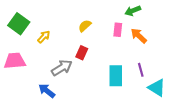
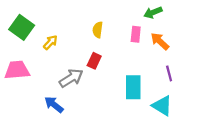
yellow semicircle: (85, 26) -> (98, 30), turned -40
purple line: (141, 70) -> (169, 73), moved
cyan triangle: (157, 88) -> (162, 106), moved

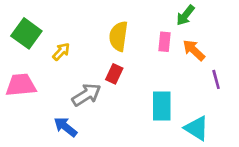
green arrow: (153, 12) -> (185, 15), turned -30
yellow semicircle: (98, 30) -> (118, 36), size x1.5
purple line: (169, 73) -> (216, 79), moved

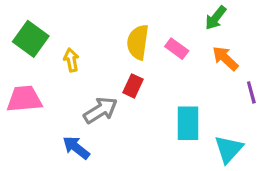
pink rectangle: (164, 42) -> (177, 49), moved, turned -60
yellow arrow: (61, 52) -> (71, 60), turned -54
cyan triangle: (197, 128) -> (229, 149), turned 40

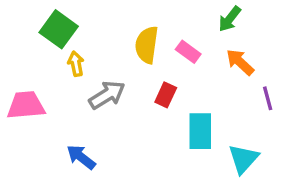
green square: (31, 39) -> (59, 29), moved
red rectangle: (133, 86) -> (166, 95), moved
gray arrow: (100, 110) -> (107, 95), moved

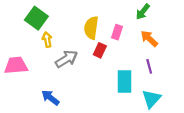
pink rectangle: (188, 52) -> (117, 32), turned 72
red rectangle: (166, 95) -> (100, 50), moved
purple line: (268, 98) -> (149, 66), moved

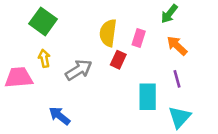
yellow arrow: (47, 40) -> (44, 58), moved

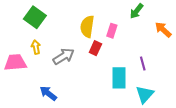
orange arrow: (177, 46) -> (163, 30), moved

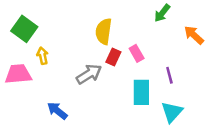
green square: (35, 17) -> (24, 29), moved
pink rectangle: (112, 31) -> (137, 53), moved, turned -48
gray arrow: (64, 56) -> (89, 74), moved

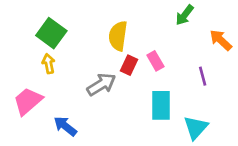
green square: (24, 29) -> (51, 33), moved
pink trapezoid: (18, 74) -> (28, 101), moved, turned -36
purple line: (169, 75) -> (203, 76), moved

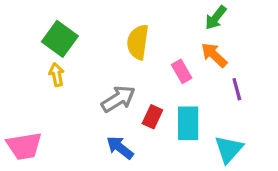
orange arrow: (221, 40) -> (214, 55), moved
red rectangle: (129, 65) -> (152, 117), moved
pink trapezoid: (28, 101) -> (24, 146), moved, turned -148
blue arrow: (65, 126) -> (120, 148), moved

